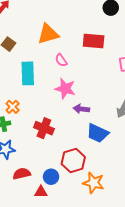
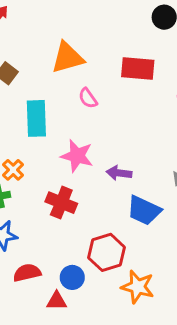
pink star: (65, 89) -> (77, 156), moved

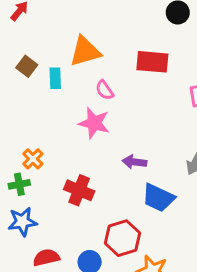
cyan rectangle: (36, 118) -> (55, 78), moved, size x0.6
pink star: (77, 156) -> (94, 123), moved

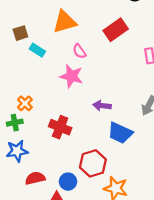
red rectangle: (152, 62) -> (116, 30), turned -40
brown square: (27, 66) -> (20, 33), turned 35
cyan rectangle: (55, 78) -> (37, 50), moved, turned -56

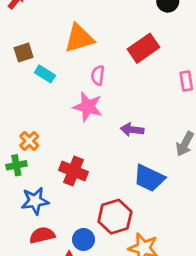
pink semicircle: (79, 51) -> (98, 75), turned 42
purple arrow: (102, 106) -> (132, 130), moved
blue star: (17, 151) -> (35, 201), moved

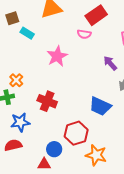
pink semicircle: (98, 75) -> (84, 34), moved, turned -88
pink star: (88, 107) -> (57, 56), turned 30
purple arrow: (132, 130) -> (110, 63), moved, turned 42
red semicircle: (42, 235) -> (13, 145), moved

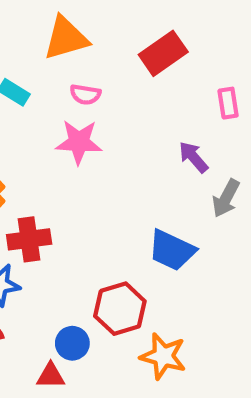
pink semicircle: (84, 34) -> (85, 94), moved
pink star: (57, 56) -> (79, 142), turned 30
red cross: (47, 101) -> (29, 239), moved, turned -30

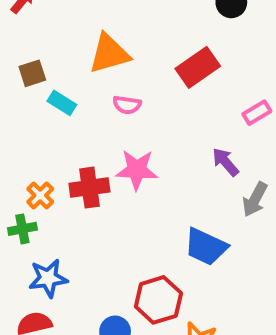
pink rectangle: (228, 103) -> (257, 113), turned 68
pink star: (79, 142) -> (137, 170), moved
red cross: (29, 239) -> (89, 188), moved

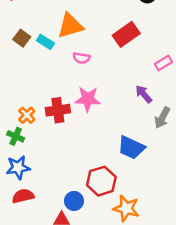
brown square: (32, 73) -> (22, 38), turned -35
cyan rectangle: (62, 103) -> (45, 42), moved
green cross: (22, 229) -> (16, 136), turned 35
blue star: (48, 278) -> (18, 167), moved

